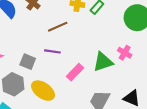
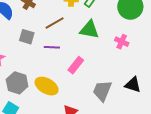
gray square: (28, 62) -> (27, 37), moved
green triangle: (103, 62) -> (89, 30), moved, turned 35

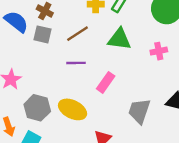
gray square: (27, 37) -> (42, 34), moved
pink cross: (122, 42) -> (159, 51), turned -32

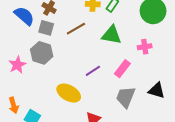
purple line: (76, 63) -> (93, 71), moved, turned -35
pink rectangle: (106, 82) -> (122, 69), moved
gray hexagon: (37, 108) -> (42, 53), moved

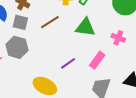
pink cross: (145, 47) -> (118, 38), turned 32

